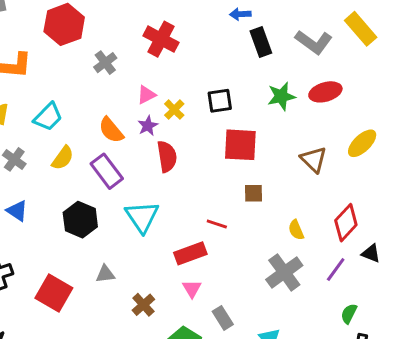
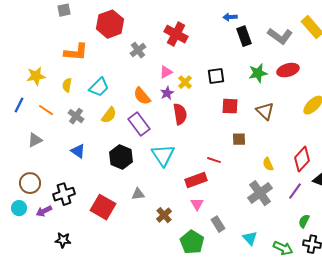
red square: (240, 145) -> (230, 106), size x0.7
brown triangle: (314, 159) -> (265, 111), moved

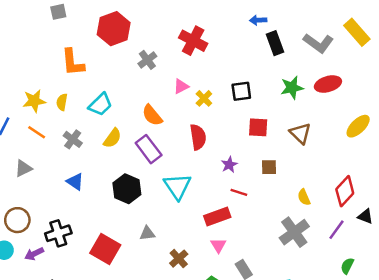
orange L-shape: (76, 52) -> (73, 62), turned 80
yellow star: (36, 76) -> (34, 101), moved
purple star: (167, 93) -> (229, 165), moved

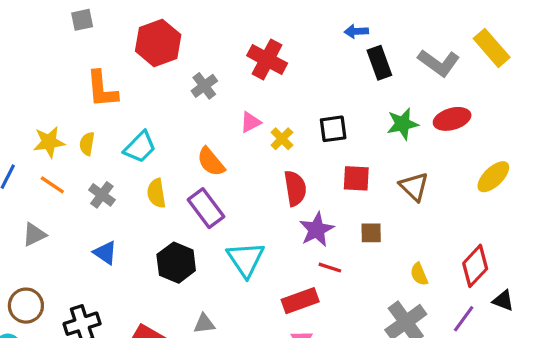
red semicircle: (198, 137) -> (295, 188), moved
yellow semicircle: (112, 138) -> (156, 193), turned 135
purple star: (229, 165) -> (317, 230), size x1.5

